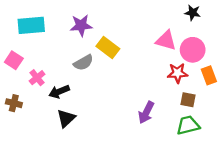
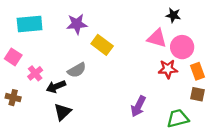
black star: (193, 13) -> (173, 15), moved
gray semicircle: (83, 63) -> (77, 70), moved
brown square: (188, 100) -> (197, 94), moved

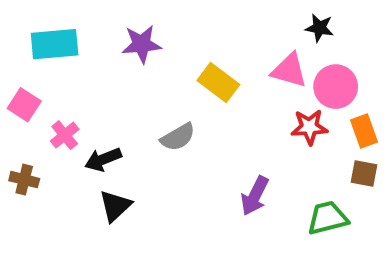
yellow rectangle: (102, 45) -> (218, 83), moved
gray semicircle: (77, 70) -> (178, 137), moved

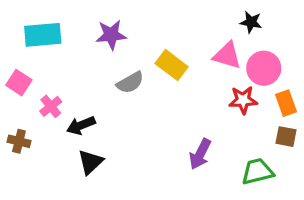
gray semicircle: (178, 137) -> (130, 83), moved

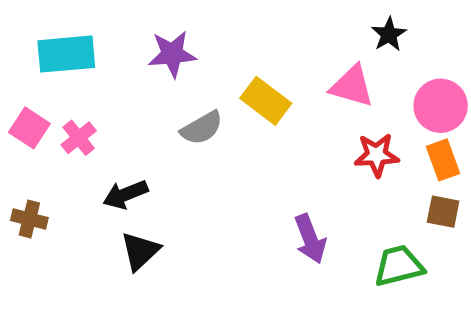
black star: (251, 22) -> (389, 34), turned 30
pink circle: (264, 68) -> (441, 106), moved
pink cross: (51, 106) -> (79, 138), moved
purple arrow: (200, 154) -> (310, 239), turned -48

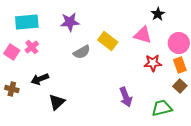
pink cross: (79, 138) -> (32, 47), moved
black arrow: (125, 194) -> (40, 79), moved
brown square: (443, 212) -> (180, 86), turned 32

